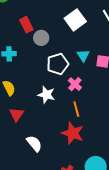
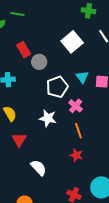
red star: (73, 133) -> (76, 155), size x0.6

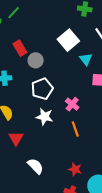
green line: (17, 14) -> (14, 13), turned -56
cyan triangle: (82, 77) -> (86, 59), moved
white pentagon: (57, 87) -> (42, 89), moved
red star: (76, 155) -> (75, 169), moved

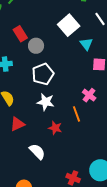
pink cross: (72, 104) -> (89, 95), moved
red triangle: (16, 138) -> (17, 124), turned 35
red star: (75, 169) -> (55, 128), moved

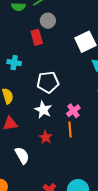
gray circle: (36, 46) -> (48, 21), moved
pink cross: (89, 95) -> (73, 111), moved

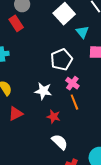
white pentagon: (48, 82) -> (62, 60), moved
white semicircle: (22, 155) -> (60, 142), moved

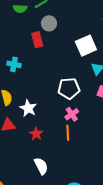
white star: (43, 91) -> (28, 108), moved
red star: (54, 117) -> (36, 134), moved

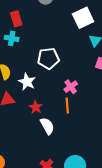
red rectangle: (37, 40) -> (16, 19), moved
white pentagon: (69, 88) -> (48, 58), moved
white semicircle: (41, 166) -> (47, 126), moved

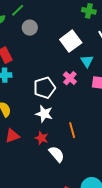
white star: (27, 82) -> (44, 114), moved
pink cross: (71, 87) -> (70, 78), moved

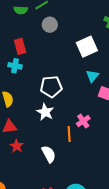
cyan triangle: (87, 61) -> (92, 76), moved
pink cross: (70, 78) -> (83, 121), moved
red star: (42, 138) -> (17, 146), moved

